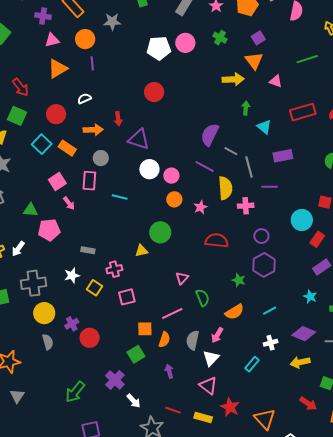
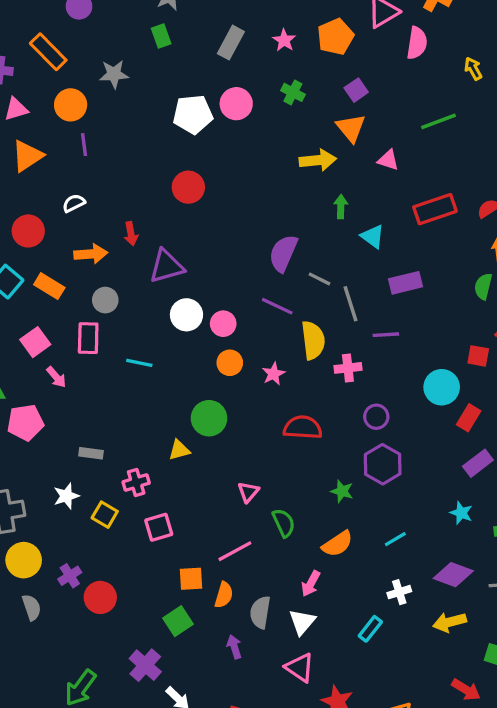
purple triangle: (139, 139) -> (167, 266), turned -30
gray semicircle: (193, 340) -> (260, 612), moved

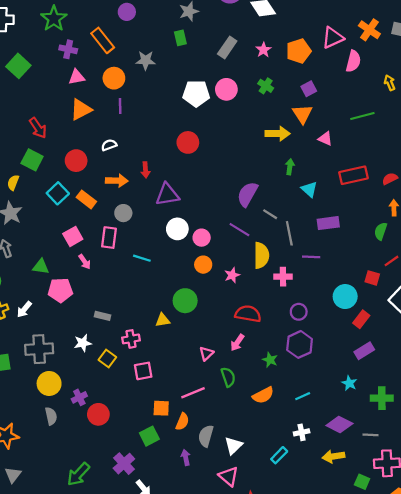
pink arrow: (311, 584) -> (237, 343), moved

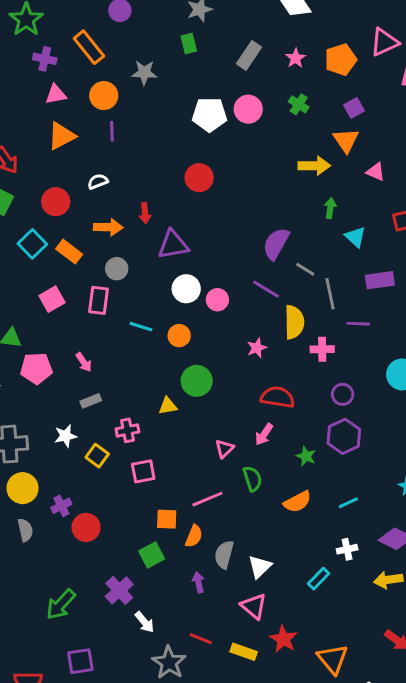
pink arrow: (85, 262) -> (84, 362), moved
orange circle: (203, 265) -> (179, 336), moved
gray rectangle: (103, 316) -> (91, 401), turned -35

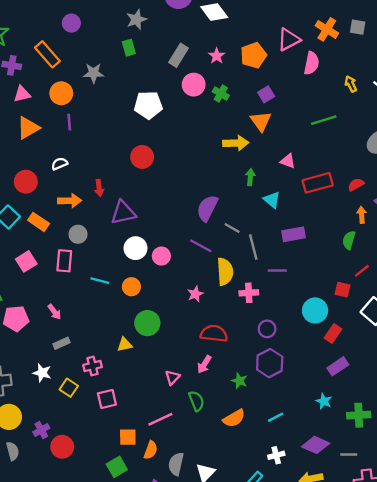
pink circle: (248, 109) -> (194, 85), moved
pink triangle: (376, 172) -> (288, 161), moved
white star: (65, 436) -> (42, 373), turned 30

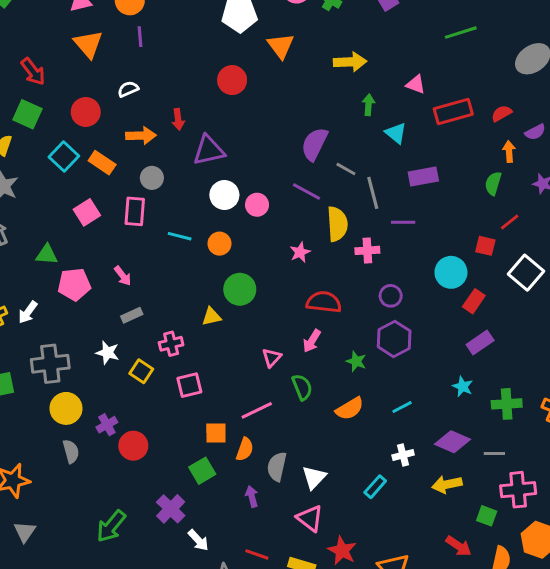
orange triangle: (261, 121) -> (281, 46), moved
orange triangle: (28, 128) -> (88, 44), turned -40

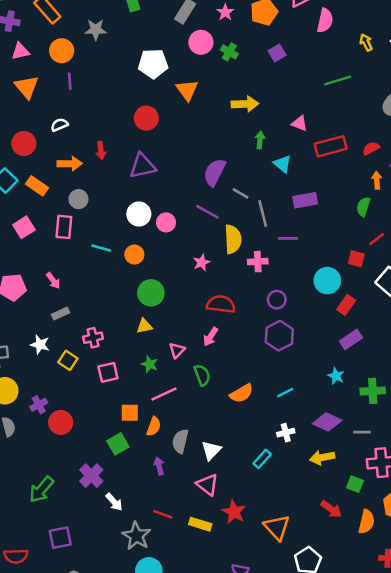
purple triangle: (209, 150) -> (143, 166), moved
yellow triangle: (211, 317) -> (144, 326), moved
green star: (356, 361) -> (150, 364), moved

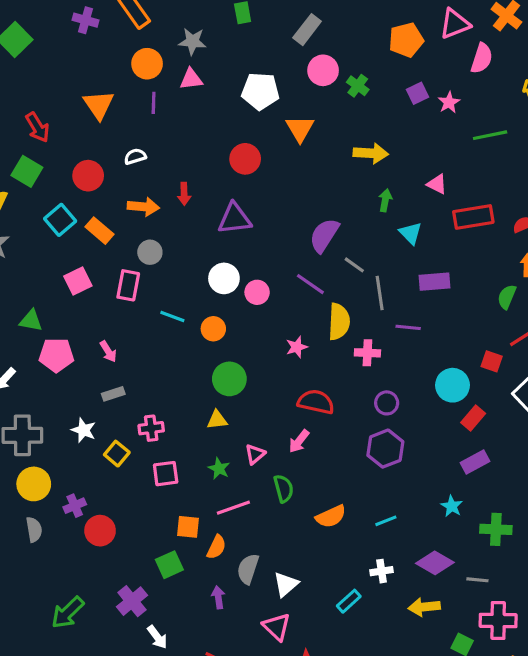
pink star: (225, 12) -> (449, 102), moved
pink triangle: (20, 51) -> (191, 79), moved

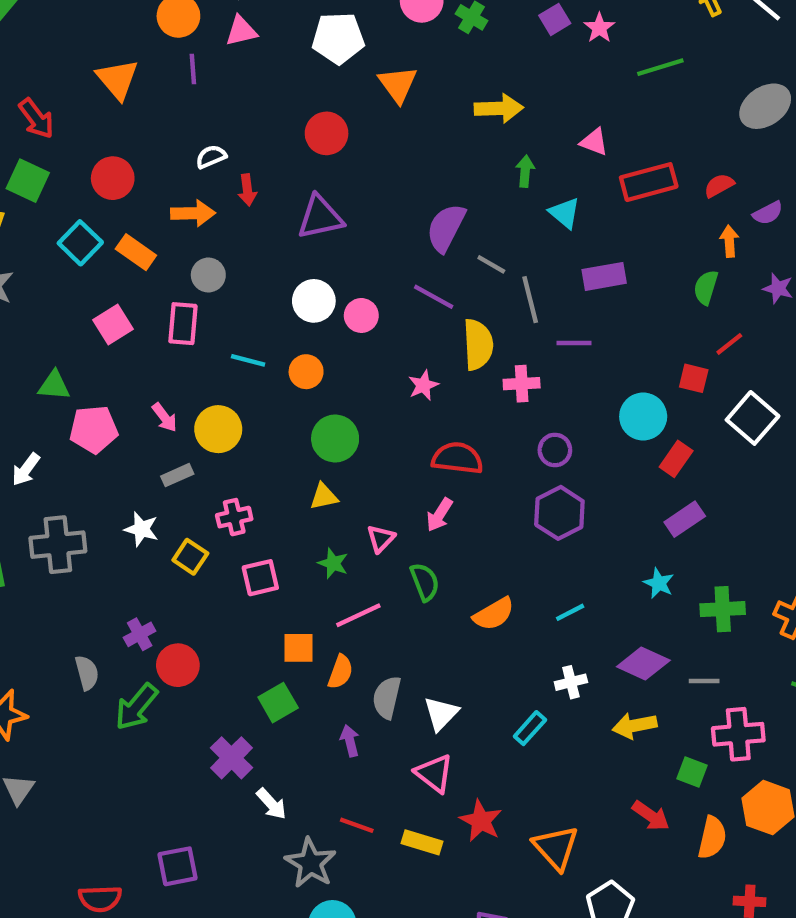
white semicircle: (135, 156) -> (211, 157), moved
yellow circle: (34, 484) -> (218, 429), moved
green arrow: (68, 613) -> (136, 707), moved

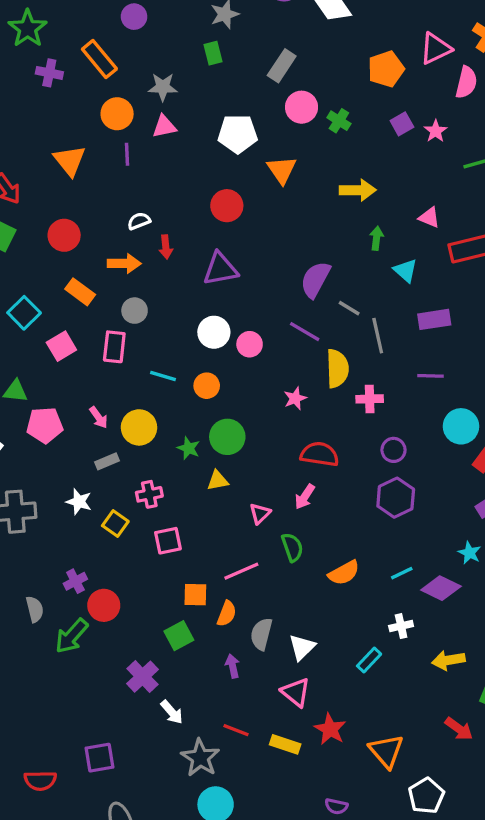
cyan square: (80, 243) -> (24, 313), moved
purple line: (574, 343) -> (430, 376), moved
green star: (333, 563) -> (189, 448), moved
purple diamond: (643, 664) -> (441, 588), moved

